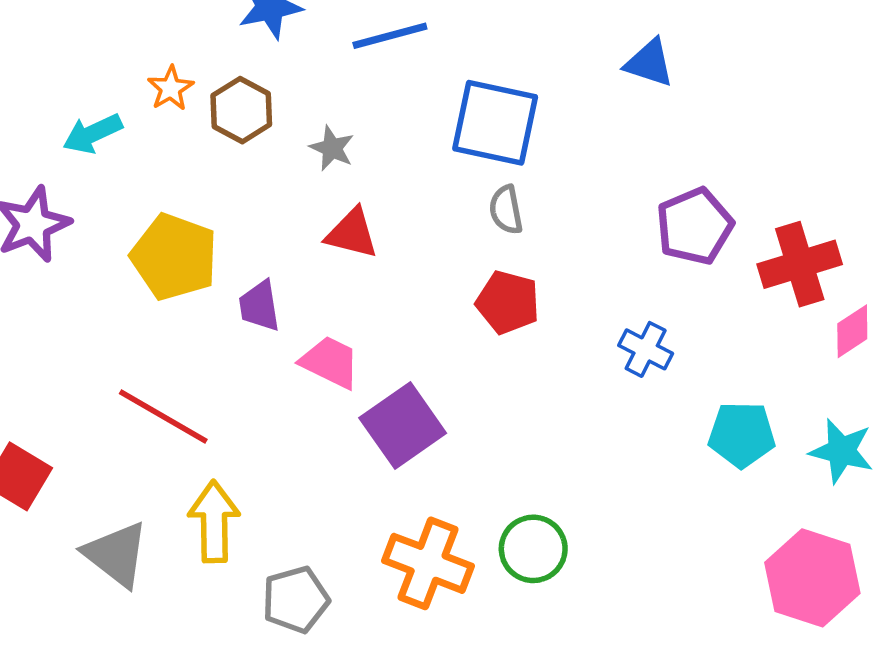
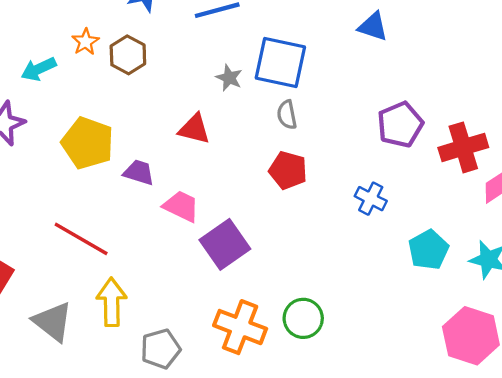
gray star: (332, 148) -> (229, 78), moved
purple trapezoid: (259, 306) -> (139, 172), turned 116
cyan pentagon: (742, 435) -> (428, 250), turned -30

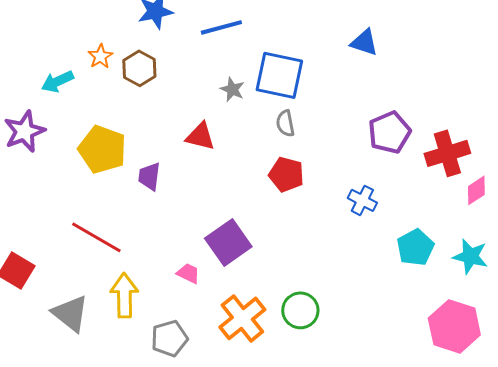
purple trapezoid: (139, 172) -> (149, 176), turned -100
pink trapezoid: (181, 206) -> (188, 273), moved, size x0.7
orange cross: (240, 327) -> (242, 318), turned 30

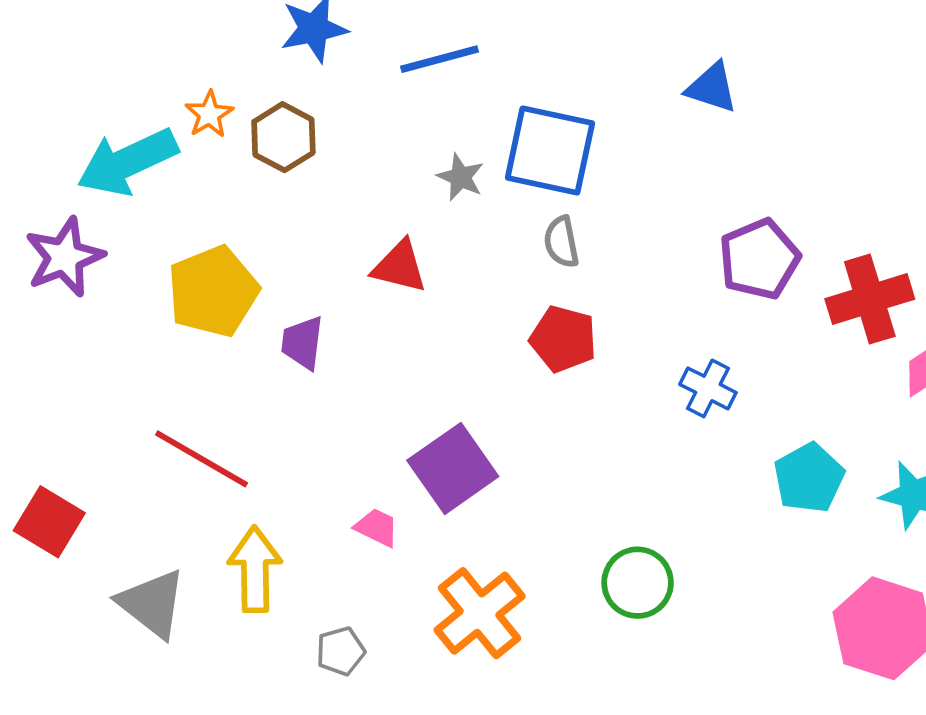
cyan arrow: (57, 81) -> (127, 162), size x1.6
yellow pentagon: (102, 149) -> (213, 291), turned 30
green circle: (300, 310) -> (638, 583), moved
gray pentagon: (169, 338) -> (341, 651), size x0.7

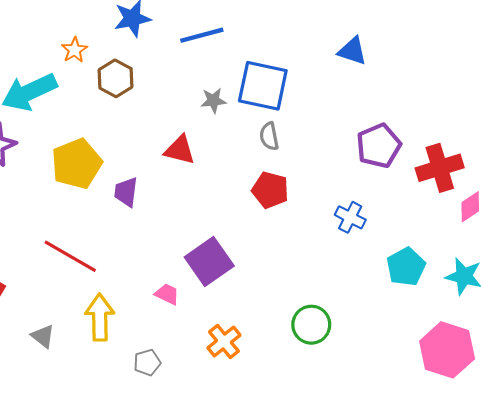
orange star: (209, 114) -> (74, 50), moved
gray star: (460, 177) -> (213, 100), turned -30
gray triangle: (152, 604) -> (43, 336), size x0.6
orange cross: (480, 613) -> (224, 342), size x0.7

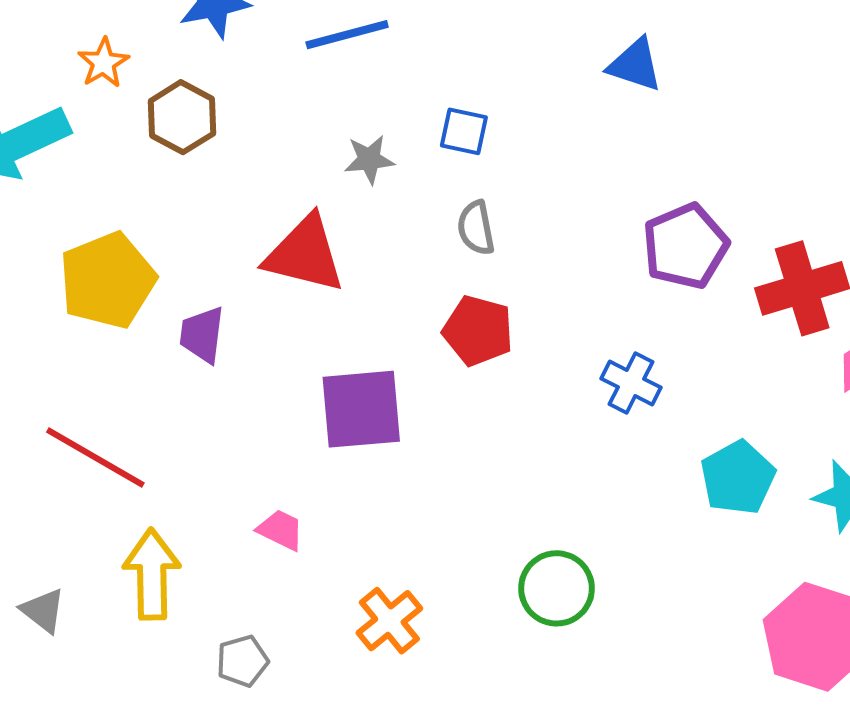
blue square: (263, 86) -> (464, 131), size x0.5
red triangle: (180, 150) -> (305, 254), size x1.4
purple square: (209, 262) -> (361, 409), moved, turned 30

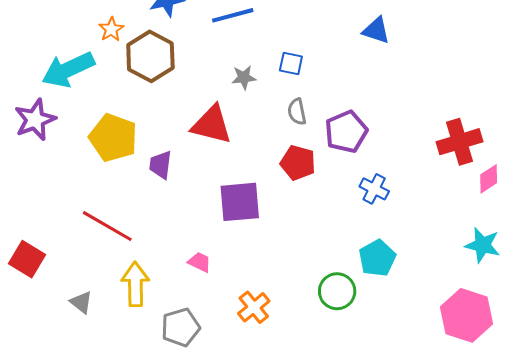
brown hexagon: (182, 117) -> (150, 56), size x1.4
purple pentagon: (685, 246) -> (346, 132), moved
yellow pentagon: (107, 280) -> (113, 138), turned -30
cyan pentagon: (738, 478) -> (377, 258), moved
gray pentagon: (242, 661) -> (181, 327), size x1.5

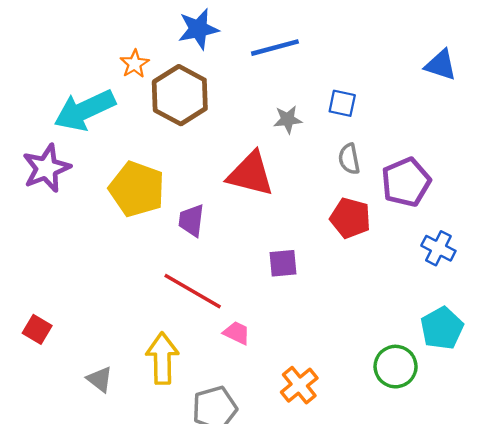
purple square: (240, 202) -> (283, 263), size x0.6
red line: (107, 226) -> (193, 291), moved
red square: (27, 259) -> (37, 329), size x0.7

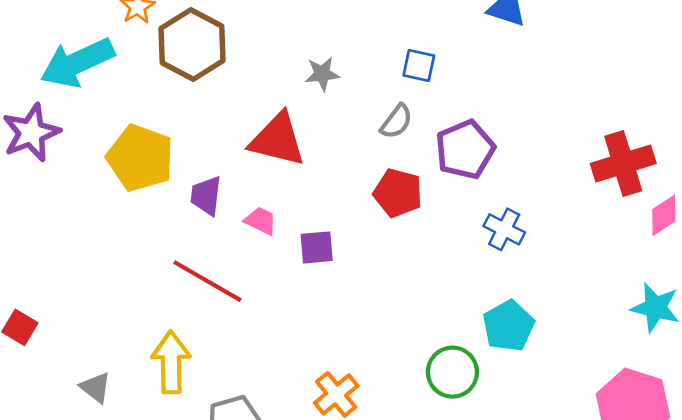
blue square: (342, 103) -> (419, 65), moved
gray semicircle: (349, 159) -> (396, 121), turned -132
pink trapezoid: (237, 333) -> (261, 221), moved

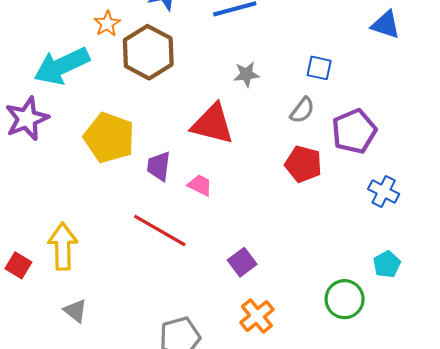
purple square: (317, 247) -> (242, 262), moved, turned -32
cyan pentagon: (508, 326) -> (387, 264), size x0.7
yellow arrow: (171, 362) -> (63, 246), moved

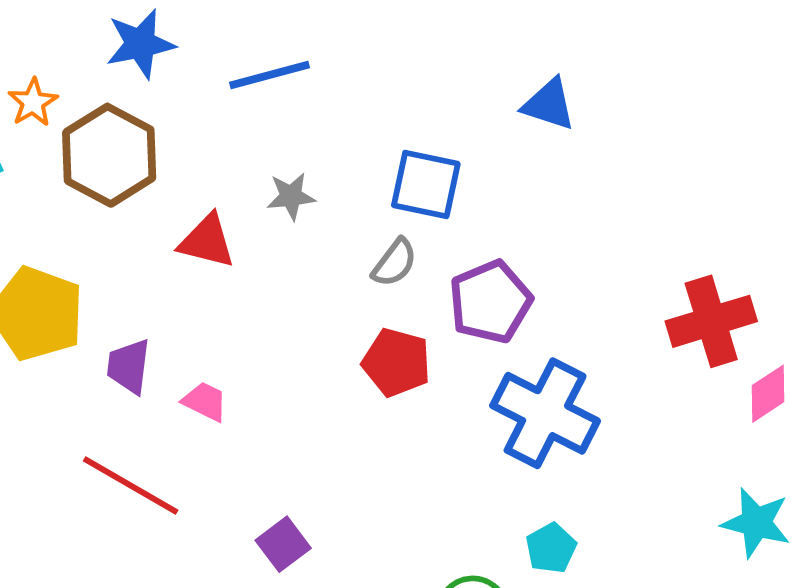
blue square: (319, 68) -> (426, 185), size x1.5
red triangle: (213, 124) -> (207, 241), moved, size x0.7
blue cross: (384, 191) -> (545, 413), size x1.8

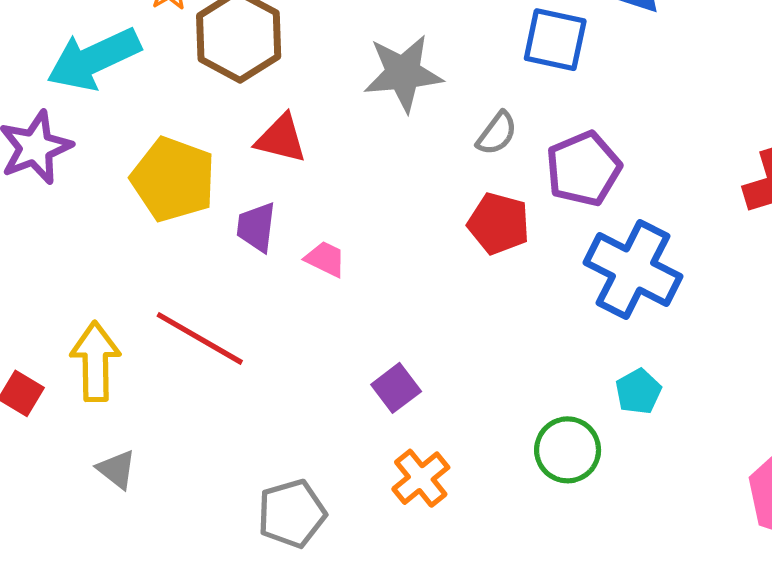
blue square: (426, 185) -> (555, 40), moved
gray star: (291, 196) -> (403, 73), size x1.8
red triangle: (207, 241) -> (281, 139), moved
red line: (131, 486) -> (200, 338), moved

